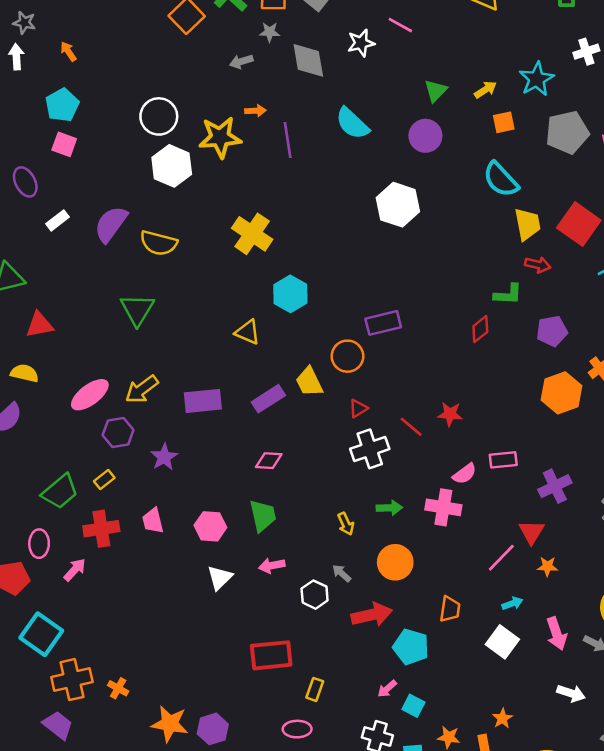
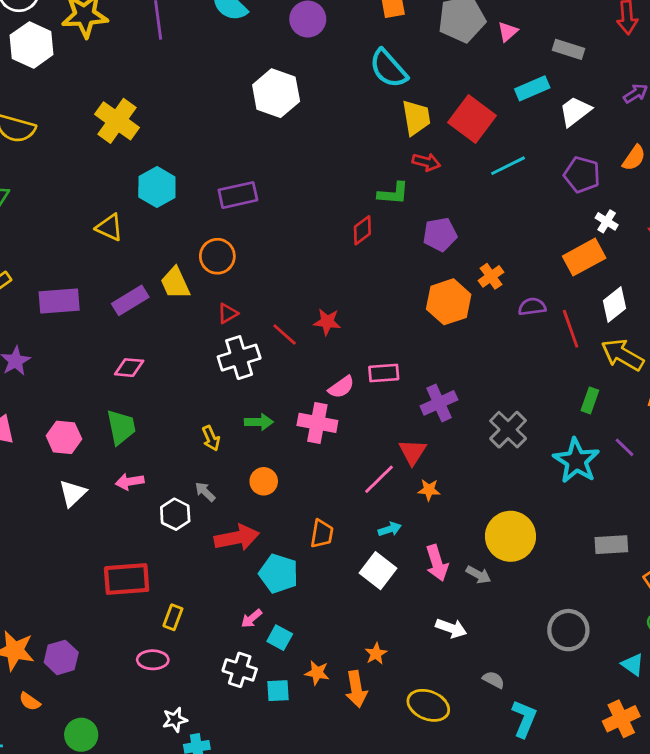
purple rectangle: (383, 323) -> (238, 195), moved
orange circle: (395, 562) -> (264, 481), size x0.7

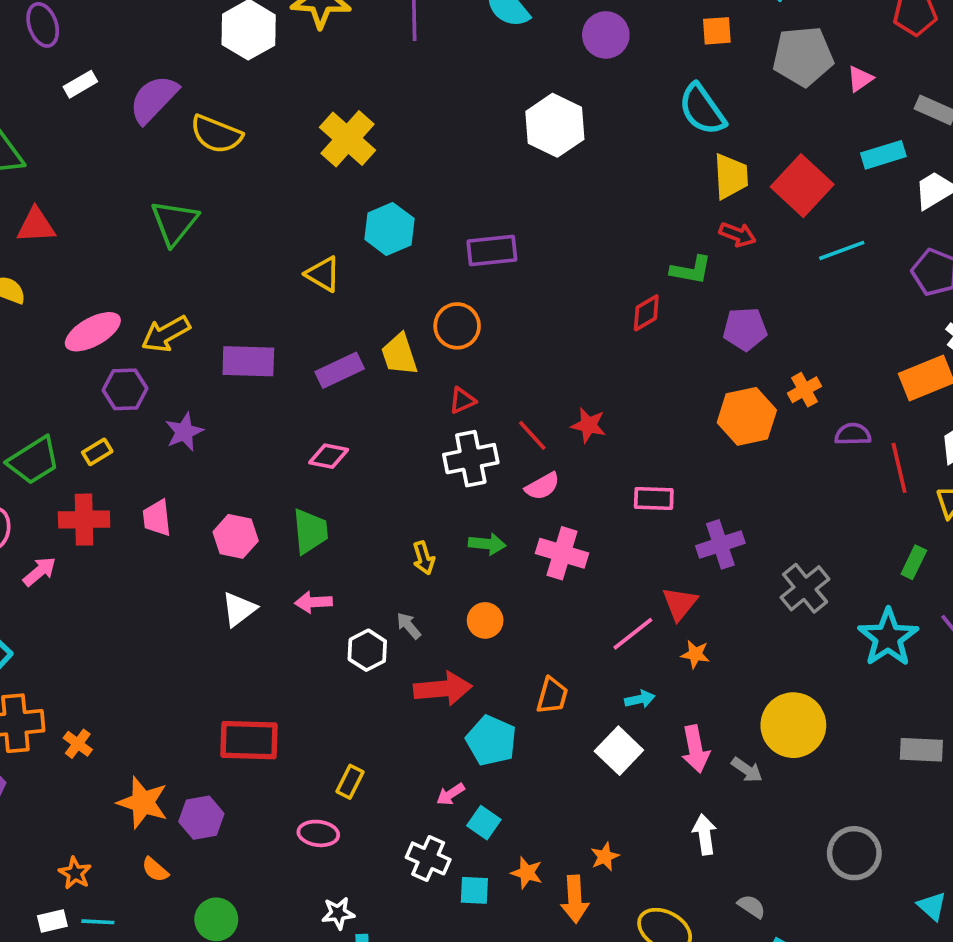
pink semicircle: (341, 387) -> (542, 486), moved
red rectangle: (127, 579) -> (249, 740), moved
white arrow: (451, 628) -> (705, 834), turned -124

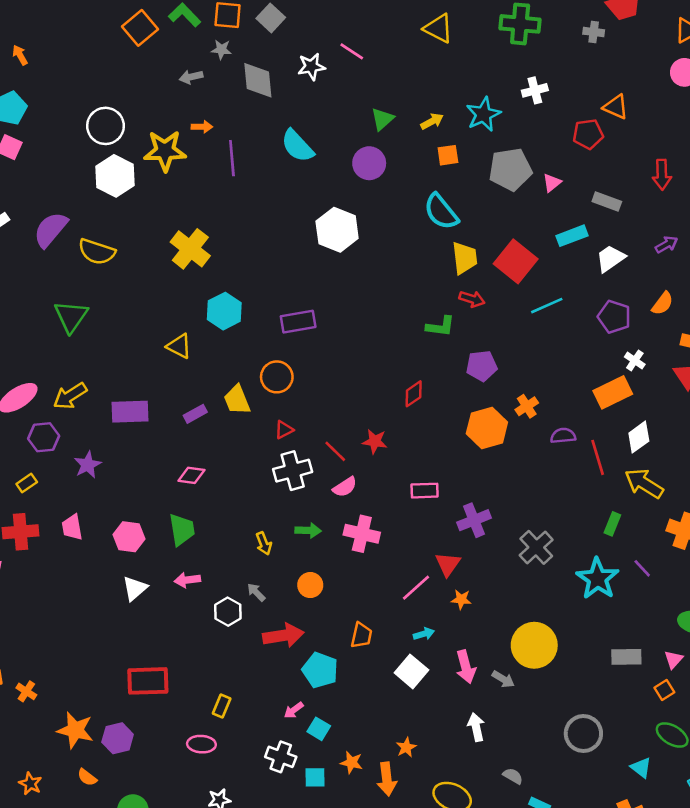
red diamond: (646, 313) -> (414, 394), moved
purple rectangle: (340, 370) -> (195, 414), size x0.7

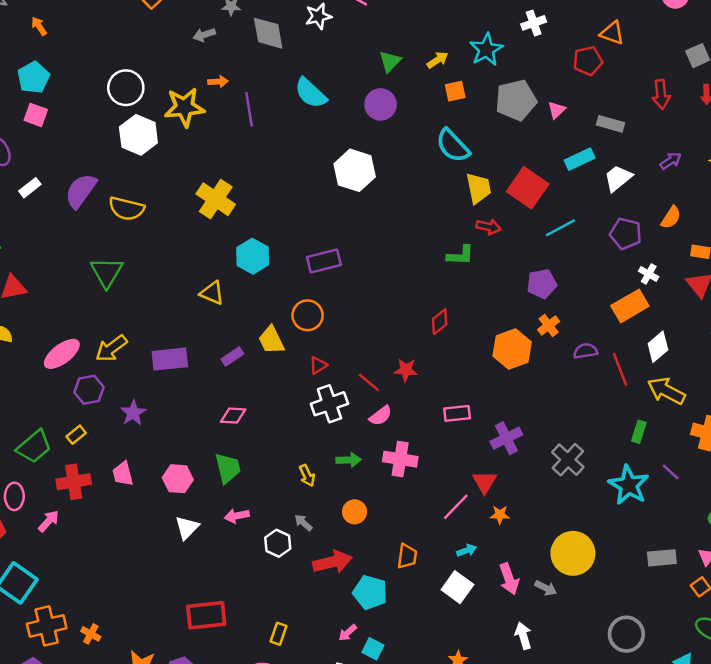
purple pentagon: (482, 366) -> (542, 284), moved

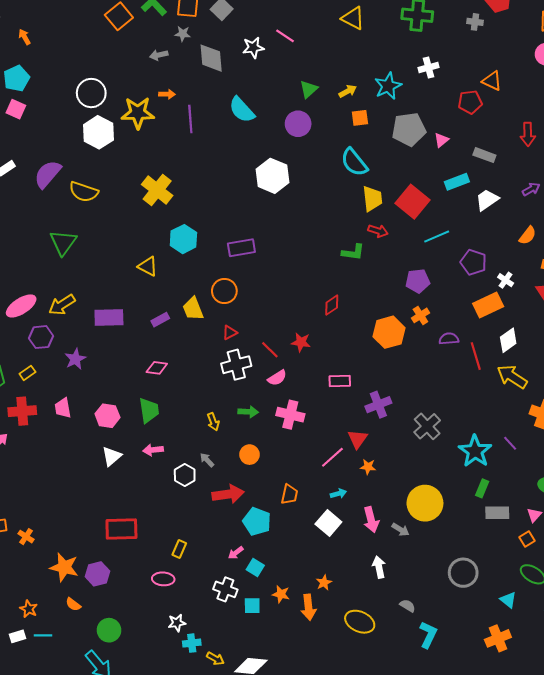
purple pentagon: (626, 234) -> (473, 262), moved
green rectangle: (639, 432) -> (482, 488), moved

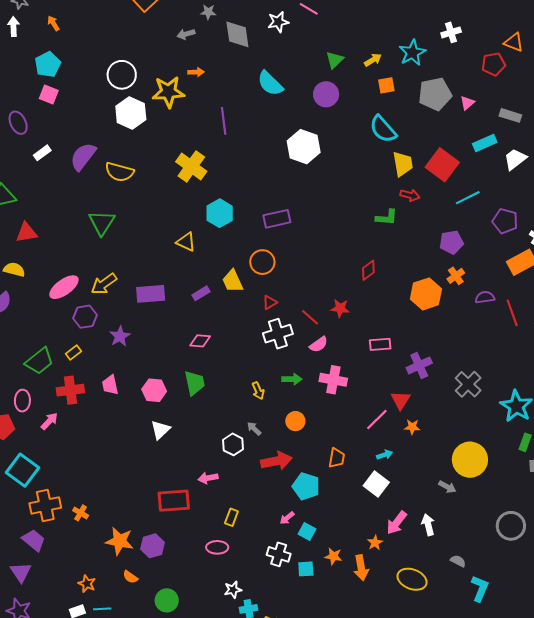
purple line: (190, 119) -> (224, 121), moved
pink arrow: (153, 450) -> (208, 478), moved
pink arrow: (371, 520) -> (397, 523), moved, turned 55

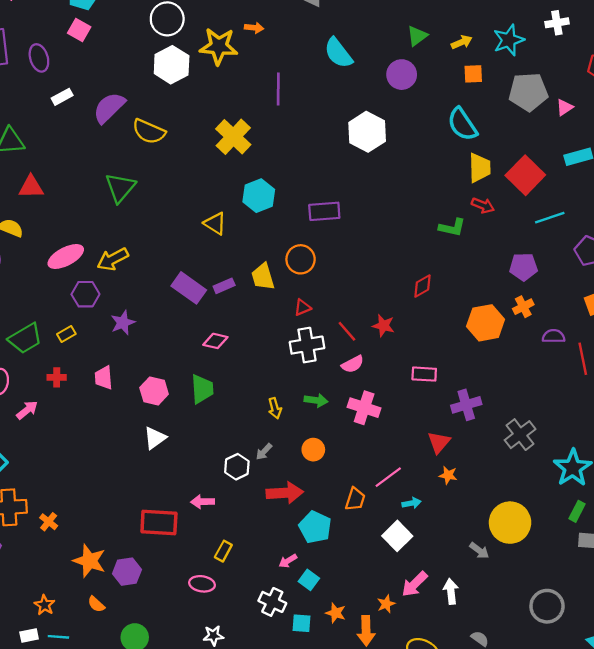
purple rectangle: (151, 294) -> (189, 288), moved, turned 32
red cross: (70, 390) -> (57, 377), size x0.6
pink line: (377, 419) -> (388, 477), moved
gray arrow: (254, 429) -> (264, 452), turned -98

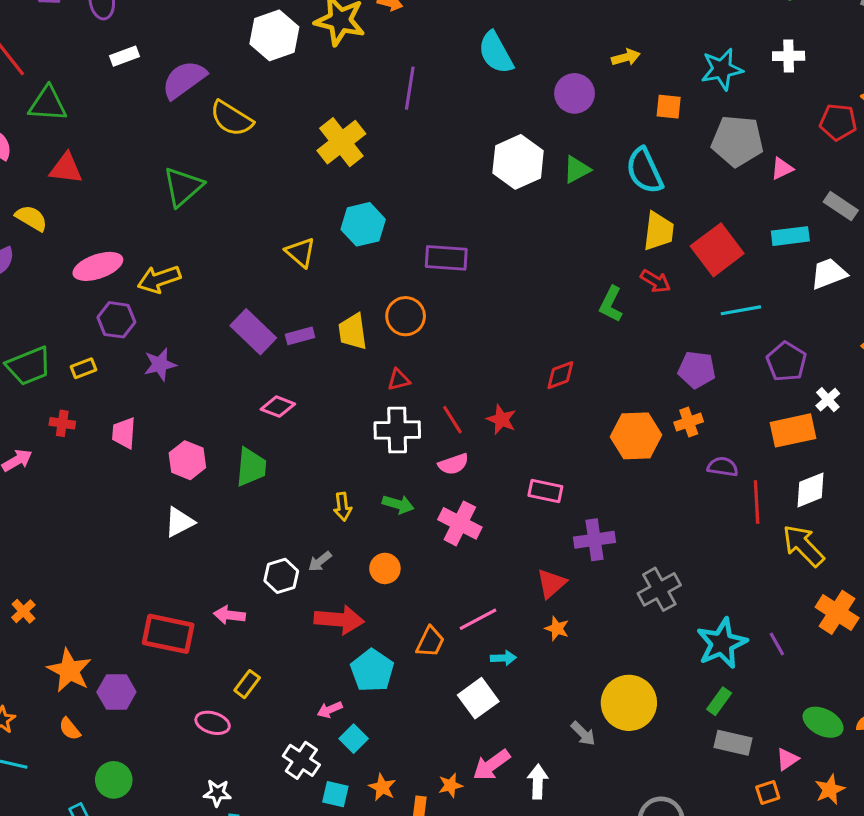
green triangle: (417, 36) -> (577, 169), moved
yellow arrow: (462, 42) -> (626, 57), moved
green L-shape: (452, 228) -> (611, 304), turned 96

